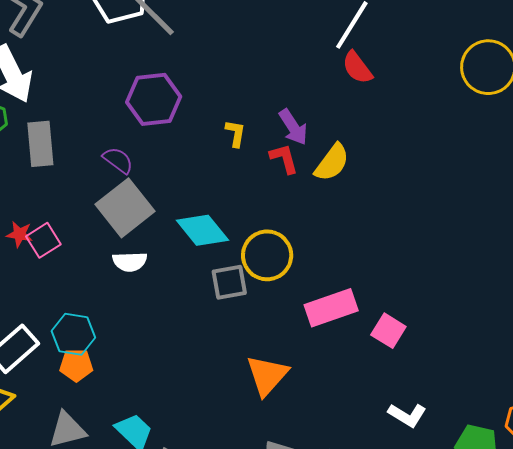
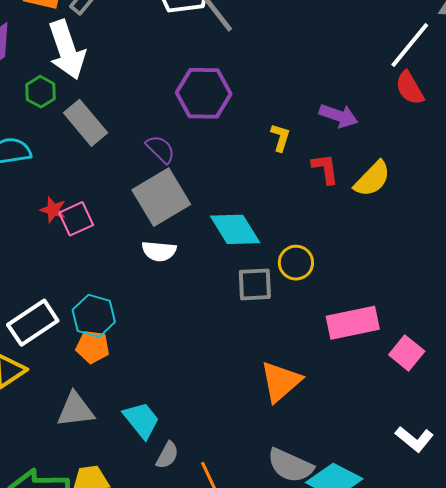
purple arrow: (293, 127) -> (338, 116), moved, turned -45
gray rectangle: (40, 144) -> (85, 123), turned -42
yellow circle: (267, 255) -> (296, 263), size x0.7

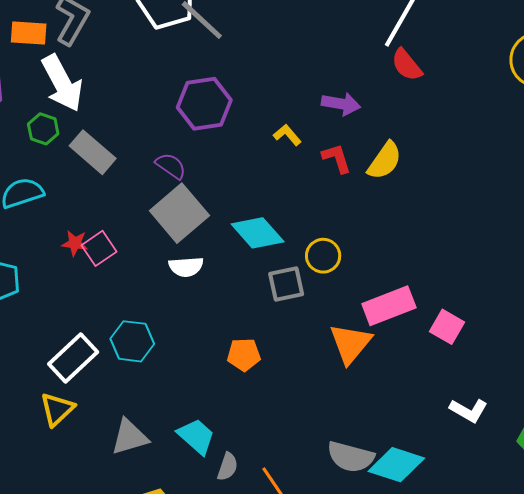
yellow L-shape: (280, 138) -> (287, 135), turned -48
orange pentagon: (93, 347) -> (244, 355), moved
orange triangle: (281, 382) -> (350, 343), moved

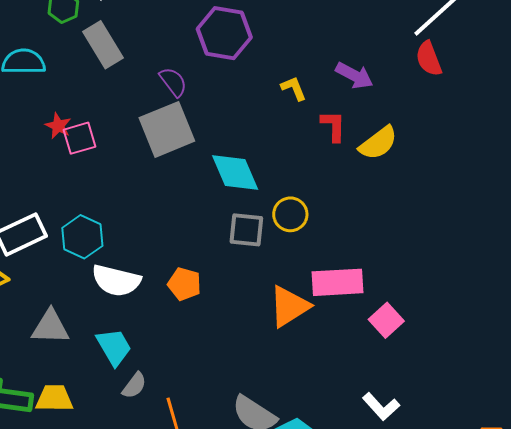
white semicircle: (186, 267) -> (116, 280), moved, size x1.4

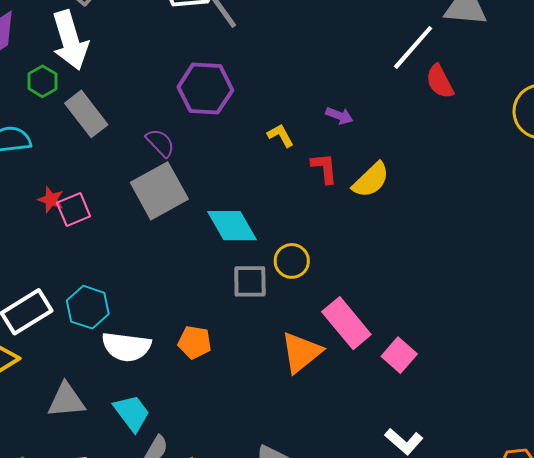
red semicircle: (429, 59) -> (440, 82), moved
purple arrow: (354, 76) -> (339, 116), size x0.7
pink rectangle: (337, 282) -> (346, 323), turned 60

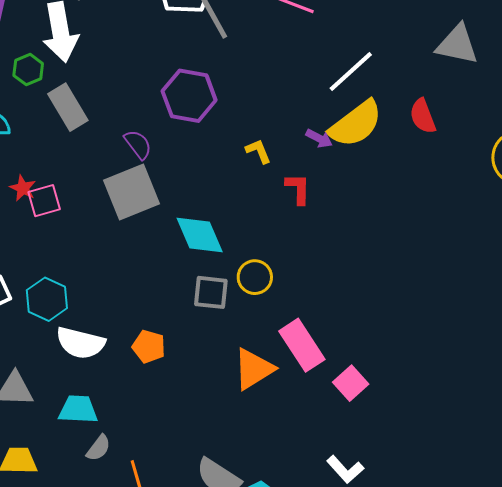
white line: (413, 47) -> (351, 71), moved
yellow semicircle: (371, 180) -> (356, 124), moved, size x1.4
cyan trapezoid: (132, 413) -> (78, 409), turned -57

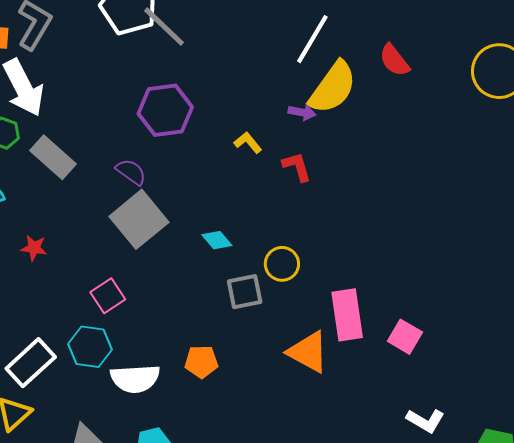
pink square: (44, 201) -> (108, 296), moved
cyan diamond: (200, 235) -> (217, 240), size x0.6
pink rectangle: (302, 345) -> (347, 315), turned 42
orange triangle: (254, 369) -> (308, 352), turned -42

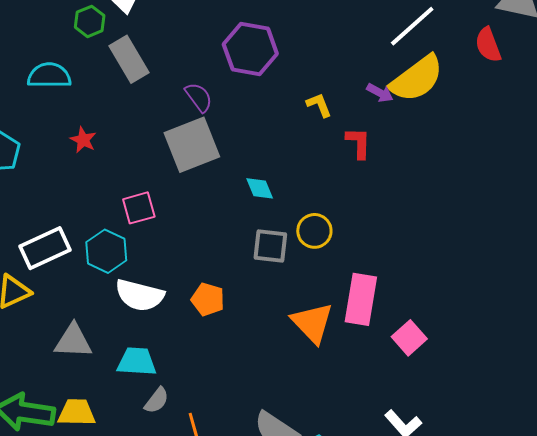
red semicircle: (394, 60) -> (488, 45), moved

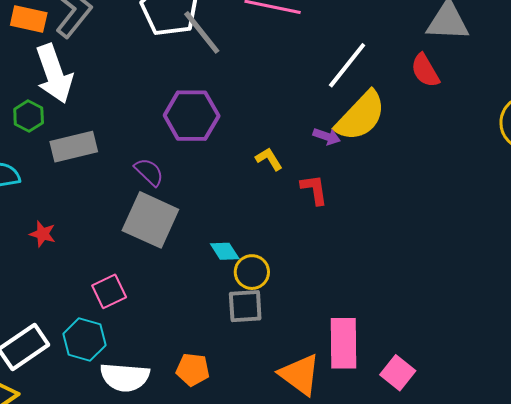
gray rectangle: (129, 59) -> (74, 147), turned -63
gray square: (192, 145) -> (150, 220), turned -34
yellow circle: (314, 231) -> (252, 272), moved

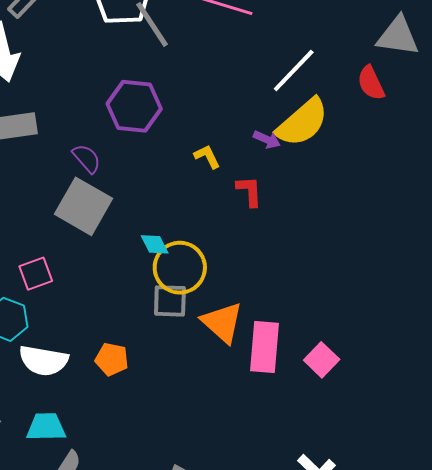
yellow circle: (252, 272) -> (180, 268), size x1.5
pink square: (398, 373) -> (322, 360), moved
orange triangle: (300, 375) -> (222, 322), moved

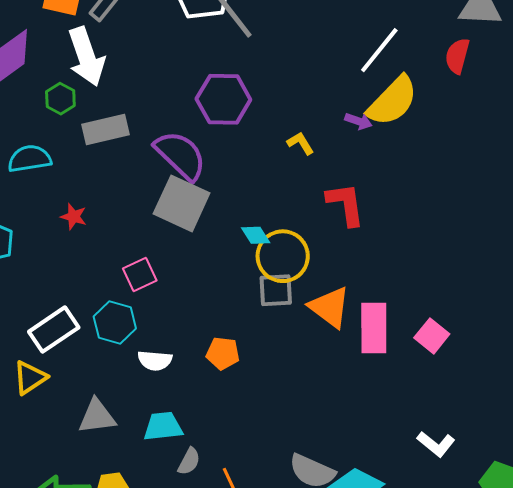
red semicircle: (371, 83) -> (457, 56), turned 45
purple semicircle: (87, 158) -> (181, 155), size x1.8
red L-shape: (249, 191) -> (346, 204), moved, size x1.4
white semicircle: (44, 361) -> (155, 360), size x0.7

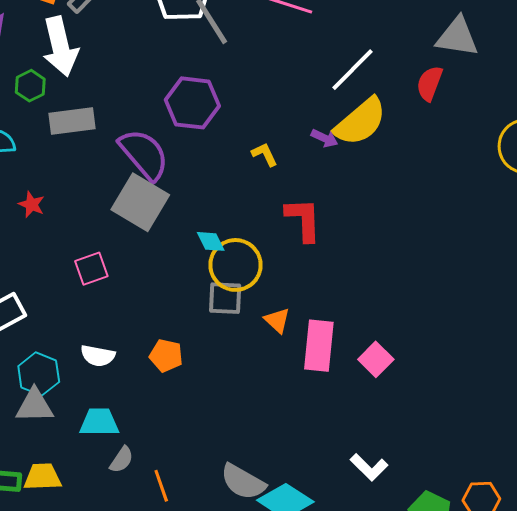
orange triangle: (330, 307) -> (277, 320), size x0.6
cyan hexagon: (115, 323) -> (39, 374), moved

